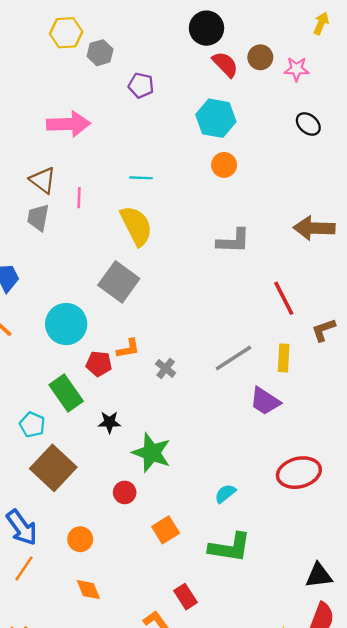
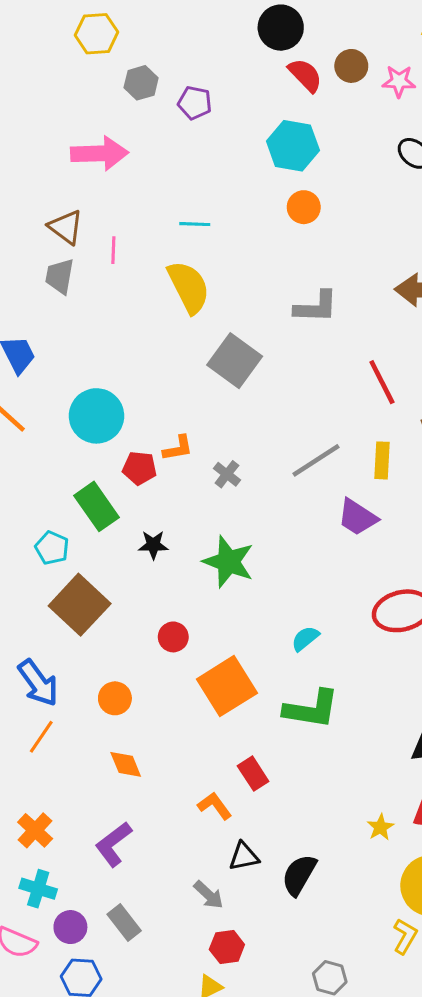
gray hexagon: (100, 53) -> (141, 83), moved
gray square: (119, 282) -> (235, 361), moved
green star: (152, 453) -> (228, 562), moved
orange square: (166, 530) -> (227, 686), size x1.6

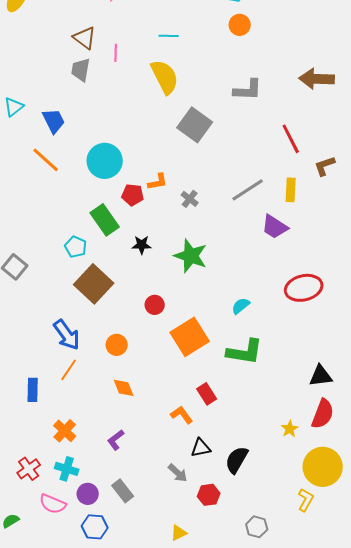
purple L-shape: (113, 844) -> (116, 440), size x0.7
red hexagon: (227, 947) -> (209, 495), moved

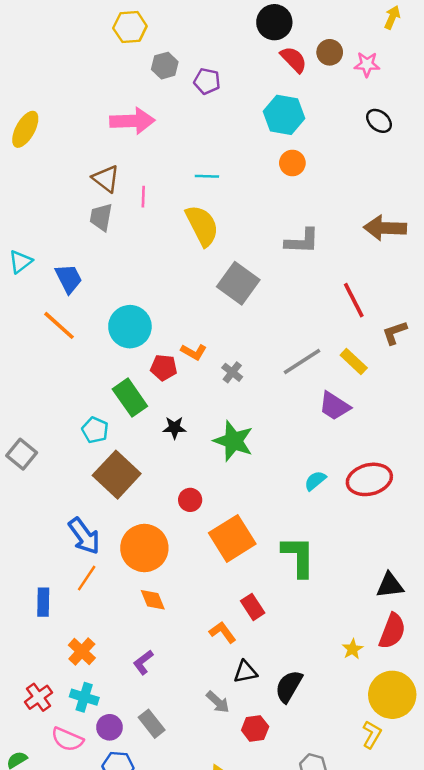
orange L-shape: (158, 182) -> (194, 352), turned 40
yellow rectangle: (291, 190) -> (354, 362), turned -50
cyan semicircle: (241, 306) -> (315, 481), moved
orange circle: (117, 345) -> (144, 548), size x1.8
green L-shape: (245, 352) -> (298, 556), turned -99

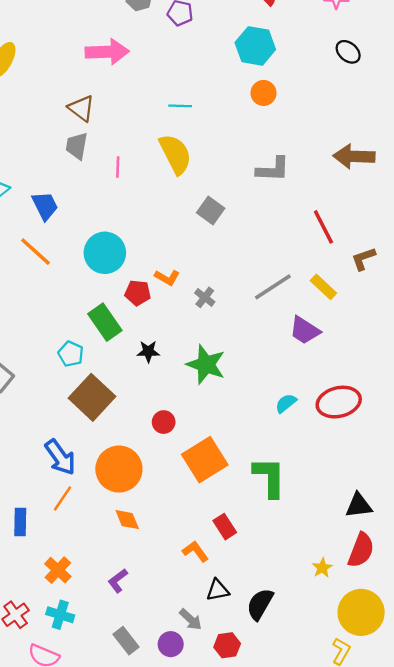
pink line: (143, 197) -> (118, 167), moved
gray square: (238, 283) -> (211, 210), size x0.7
purple circle: (109, 727) -> (171, 644), moved

